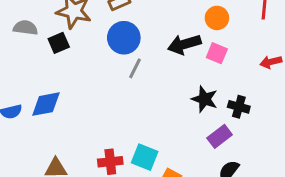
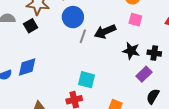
black arrow: (184, 44) -> (105, 31), moved
cyan square: (145, 157) -> (86, 80), moved

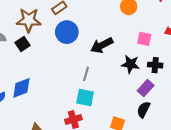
pink square: (135, 20) -> (144, 39), moved
gray line: (83, 36) -> (86, 74), moved
black semicircle: (153, 96) -> (143, 110), moved

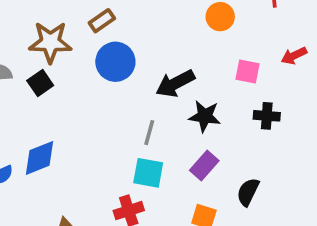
black star: (130, 64) -> (205, 116), moved
purple rectangle: (146, 88) -> (204, 166), moved

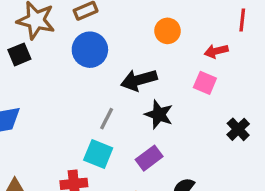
orange circle: (220, 17) -> (168, 31), moved
red arrow: (294, 56) -> (216, 51), moved
black cross: (267, 116) -> (238, 129), moved, turned 30

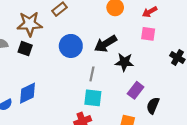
blue circle: (90, 50) -> (71, 46), moved
black square: (19, 54) -> (25, 49), turned -32
purple rectangle: (149, 158) -> (136, 90), moved

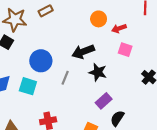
red arrow: (150, 12) -> (119, 28), moved
blue circle: (71, 46) -> (41, 61), moved
cyan square: (93, 98) -> (28, 86), moved

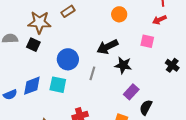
red arrow: (119, 28) -> (159, 20), moved

